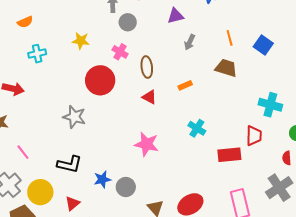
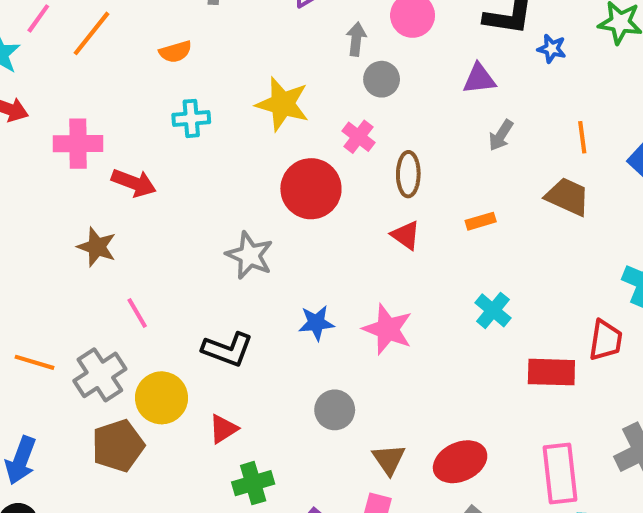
yellow star: (81, 41) -> (282, 104), size x1.5
blue star: (102, 179) -> (316, 323), moved

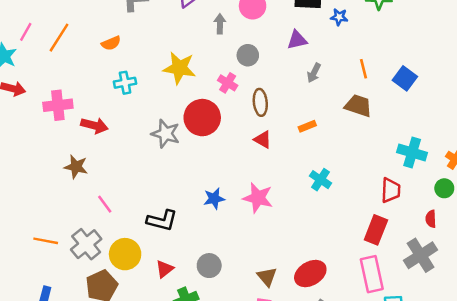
gray circle: (382, 79) -> (248, 55), moved
gray star: (250, 255) -> (166, 134), moved
red rectangle: (551, 372) -> (376, 230), moved, turned -64
gray circle: (335, 410) -> (209, 266), moved

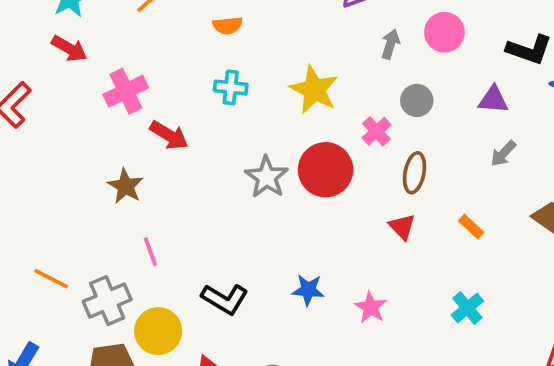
pink cross: (58, 105) -> (126, 91), turned -36
orange rectangle: (307, 126) -> (471, 227), turned 49
pink star: (258, 198) -> (371, 307), size x0.7

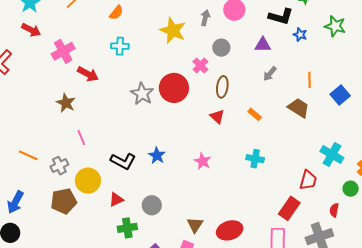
orange semicircle: (228, 25) -> (116, 13), turned -42
yellow star: (314, 90) -> (173, 31), moved
blue star: (308, 290) -> (157, 156), moved, turned 30
gray cross: (107, 301) -> (59, 166), size x0.7
cyan cross: (467, 308) -> (255, 159), turned -36

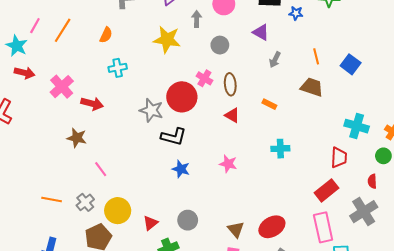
purple triangle: (263, 45) -> (261, 32), turned 42
pink cross: (200, 66) -> (204, 78), moved
black L-shape: (123, 161) -> (174, 137), moved
red rectangle: (289, 208) -> (327, 190), turned 30

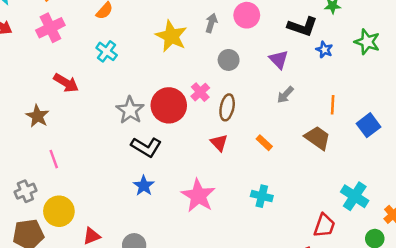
cyan cross: (118, 68) -> (107, 51), turned 30
pink cross: (62, 87) -> (50, 28), moved
pink star: (228, 164) -> (198, 196), size x1.6

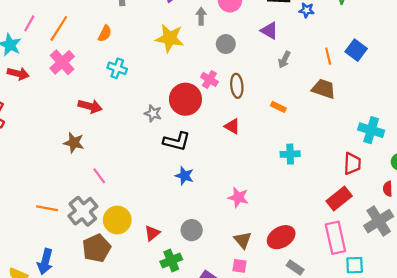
gray star: (130, 110) -> (153, 113), size x0.7
blue square: (368, 125) -> (356, 50), moved
red triangle: (219, 143) -> (232, 126), moved
gray cross: (25, 191) -> (83, 211), size x1.5
pink star: (198, 196) -> (238, 197), moved, size x0.7

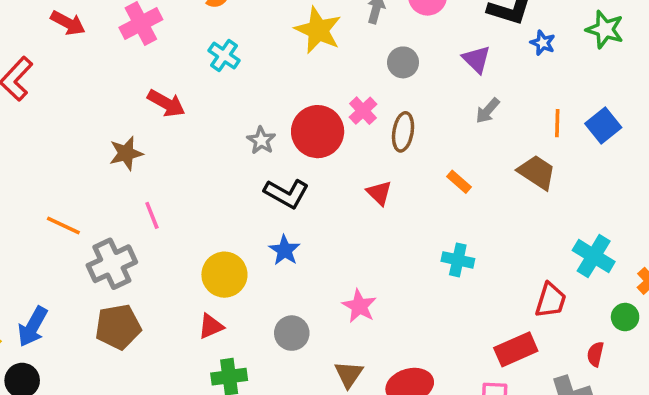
brown star: (74, 143) -> (126, 153), turned 30
orange line: (47, 208) -> (63, 225), moved
yellow circle: (117, 220) -> (224, 275), moved
gray circle: (192, 230) -> (292, 333), moved

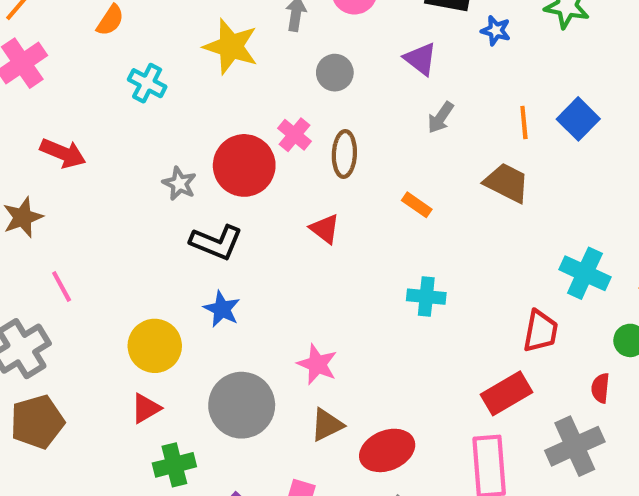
cyan cross: (224, 56) -> (147, 83), moved
gray circle: (292, 333) -> (242, 405), size x1.6
brown triangle: (349, 374) -> (327, 425), moved, turned 36

